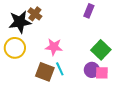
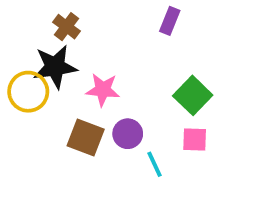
black star: (20, 22) -> (55, 67), moved
cyan line: (60, 69) -> (154, 164), moved
purple circle: (92, 70) -> (128, 134), moved

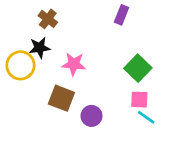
black star: (55, 67) -> (40, 48), size x0.7
purple circle: (128, 134) -> (91, 116), moved
cyan line: (154, 164) -> (146, 117), moved, turned -30

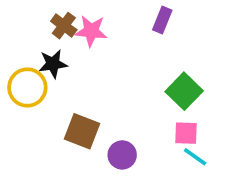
pink star: (74, 64) -> (91, 31), moved

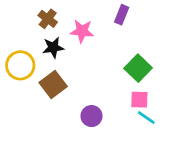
pink star: (91, 31) -> (82, 31), moved
black star: (53, 64) -> (53, 48), moved
brown square: (82, 131) -> (53, 85), moved, turned 32

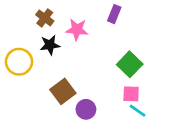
brown square: (53, 85) -> (63, 91), moved

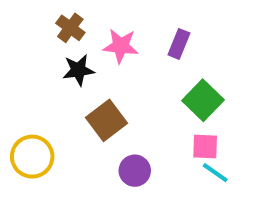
purple rectangle: (114, 14) -> (179, 44), moved
yellow circle: (19, 62) -> (32, 157), moved
brown square: (63, 91) -> (107, 120), moved

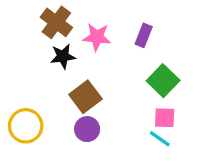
brown cross: (70, 28) -> (56, 22), size x1.4
purple circle: (135, 171) -> (87, 129), moved
cyan line: (215, 173) -> (160, 139), moved

